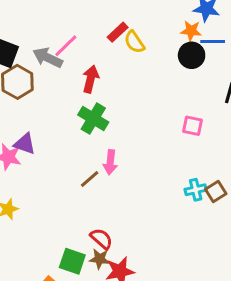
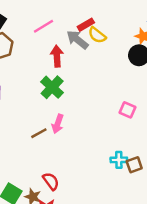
yellow semicircle: (134, 42) -> (97, 35), turned -30
gray arrow: (48, 58) -> (77, 40), moved
red arrow: (91, 79) -> (57, 56), turned -30
red semicircle: (101, 239) -> (51, 181), moved

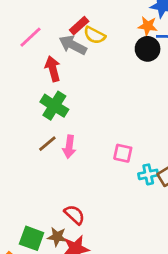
pink square: (128, 110) -> (123, 153), moved
brown line: (39, 133) -> (47, 144), moved

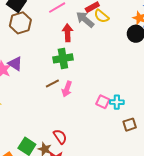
green cross: (54, 106) -> (63, 58), turned 36
cyan cross: (148, 174) -> (117, 102), moved

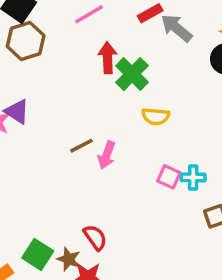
yellow semicircle: (101, 16) -> (156, 116), moved, turned -35
gray arrow: (85, 19) -> (177, 28), moved
green cross: (63, 58) -> (132, 74), moved, turned -36

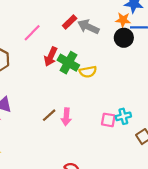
red arrow: (107, 58) -> (51, 57), turned -138
yellow semicircle: (156, 116) -> (88, 72), moved

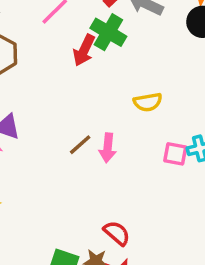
green cross: (68, 63) -> (108, 32), moved
yellow semicircle: (88, 72) -> (148, 102), moved

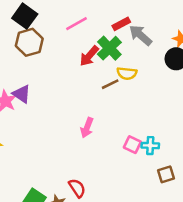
yellow semicircle: (148, 102) -> (127, 73), moved
brown line: (80, 145) -> (110, 84), moved

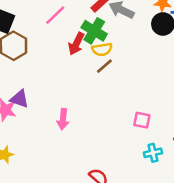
yellow semicircle: (127, 73) -> (102, 49), moved
pink arrow: (87, 128) -> (63, 119), moved
cyan cross: (150, 146) -> (153, 153), moved

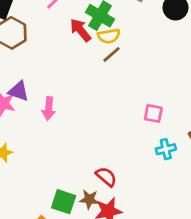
red arrow: (76, 44) -> (80, 30), turned 115
pink arrow: (63, 119) -> (49, 108), moved

